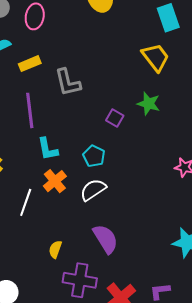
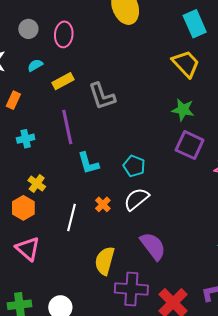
purple square: (115, 118) -> (190, 145), moved, size x1.6
orange cross: (55, 181) -> (103, 204), moved, size x0.7
yellow semicircle: (55, 249) -> (105, 261), size x1.6

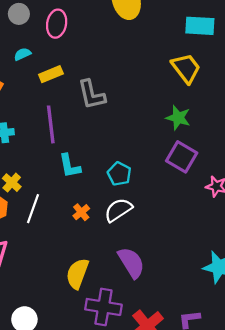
cyan rectangle: (195, 24) -> (200, 26), turned -68
white line: (71, 217) -> (33, 209), moved

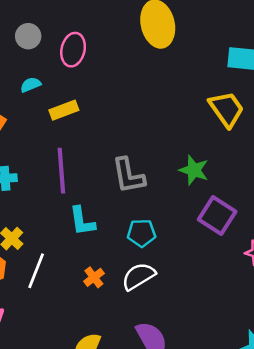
gray L-shape: (92, 95) -> (128, 176), moved
green star: (178, 118) -> (194, 170), moved
cyan pentagon: (119, 174) -> (141, 233), turned -30

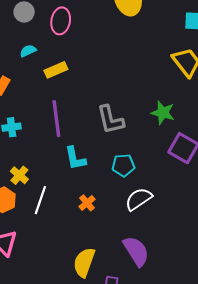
white semicircle: (139, 276) -> (139, 199), moved

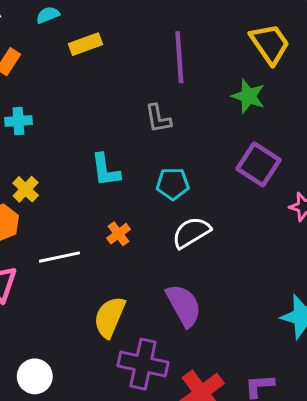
green star: (163, 113) -> (248, 96), moved
purple line: (56, 119) -> (179, 57), moved
gray L-shape: (110, 120) -> (158, 119), size x0.7
white line: (40, 200) -> (59, 257), moved, turned 56

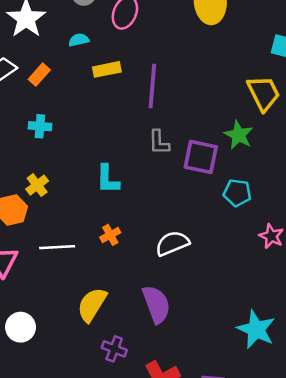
purple line: (179, 57) -> (152, 86), moved
purple square: (258, 164) -> (201, 157), moved, turned -30
cyan pentagon: (173, 184) -> (237, 193), moved
purple cross: (143, 364) -> (114, 349), size x0.6
white circle: (35, 376) -> (21, 327), moved

